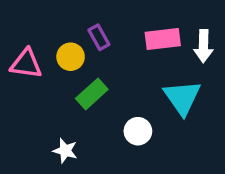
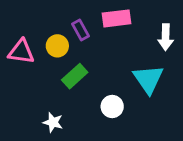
pink rectangle: (163, 39) -> (117, 18), moved

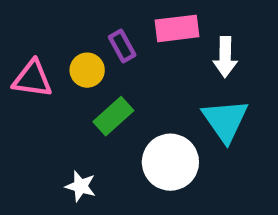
white arrow: (166, 37) -> (225, 57), moved
white circle: (112, 106) -> (170, 162), size x1.6

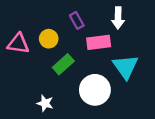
pink rectangle: (177, 28) -> (99, 42), moved
purple rectangle: (122, 46) -> (77, 20), moved
white arrow: (225, 57) -> (118, 18), moved

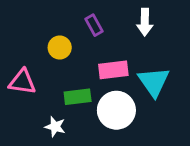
pink rectangle: (99, 42) -> (113, 70), moved
pink triangle: (18, 44) -> (22, 82), moved
green rectangle: (63, 64) -> (78, 97), moved, turned 35

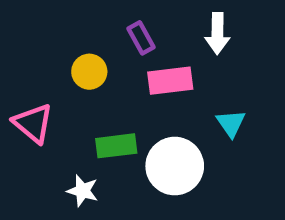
pink rectangle: (113, 70) -> (170, 81), moved
pink triangle: (22, 82) -> (33, 123), turned 32
cyan triangle: (154, 82) -> (231, 123), size x0.6

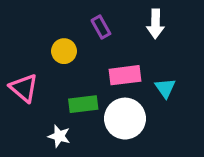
pink rectangle: (170, 81) -> (125, 75), moved

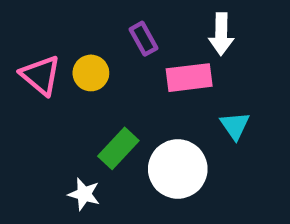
pink rectangle: (125, 75) -> (189, 78), moved
pink triangle: (24, 88) -> (41, 75), moved
green rectangle: (83, 104) -> (118, 148), turned -40

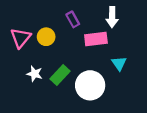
pink triangle: (41, 75) -> (21, 38), turned 30
white star: (84, 194) -> (35, 74), moved

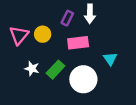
white arrow: (112, 17) -> (90, 14), moved
purple rectangle: (73, 19) -> (67, 18), turned 56
pink rectangle: (96, 39) -> (78, 43), moved

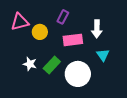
white arrow: (90, 14) -> (97, 29), moved
pink triangle: (19, 35) -> (20, 22), moved, turned 36

